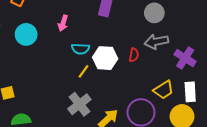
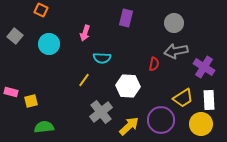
white hexagon: (105, 58) -> (128, 86), moved
yellow line: (84, 71) -> (84, 80), moved

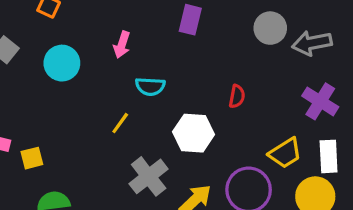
gray arrow: (176, 51) -> (312, 43), moved

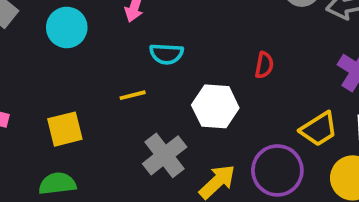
yellow line: (120, 123) -> (133, 95), turned 40
yellow square: (32, 158) -> (65, 129), moved, size x1.4

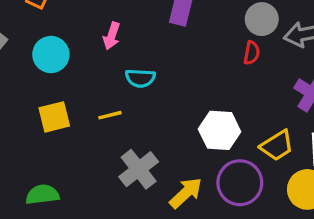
red semicircle: (264, 65) -> (252, 53), moved
white hexagon: (215, 106) -> (220, 130), moved
yellow square: (65, 129) -> (54, 117), moved

